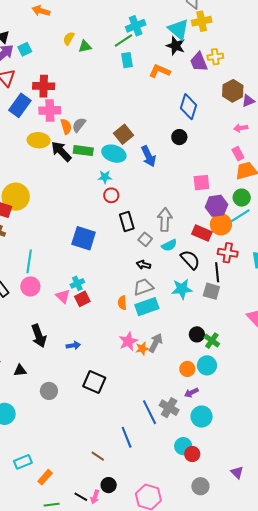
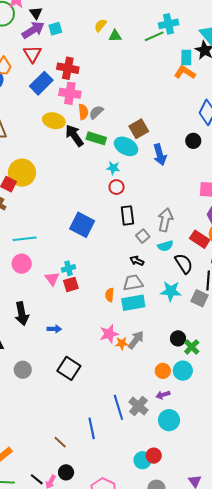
cyan rectangle: (127, 60) -> (186, 58), moved
cyan line: (29, 261) -> (25, 239), turned 65
cyan circle: (183, 446) -> (143, 460), moved

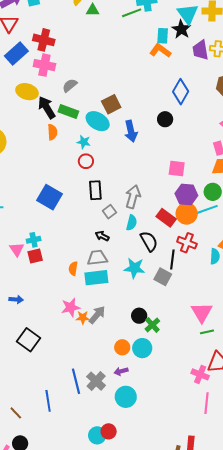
orange semicircle: (83, 112) -> (52, 132), moved
cyan semicircle: (165, 246) -> (132, 223), turned -63

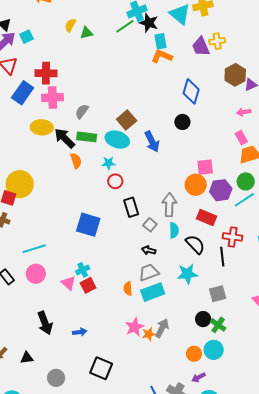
black star: (181, 29) -> (149, 23), moved
orange circle: (187, 214) -> (196, 185), moved
gray square: (163, 277) -> (218, 294), moved, turned -30

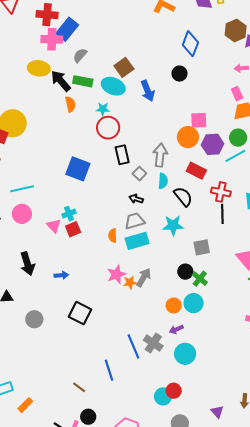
blue rectangle: (23, 93) -> (67, 29), moved
red circle: (115, 181) -> (108, 128), size x1.5
black line: (222, 257) -> (222, 214), moved

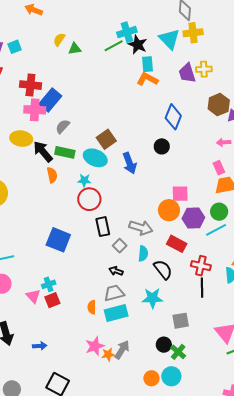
gray arrow: (160, 155) -> (141, 228), turned 100

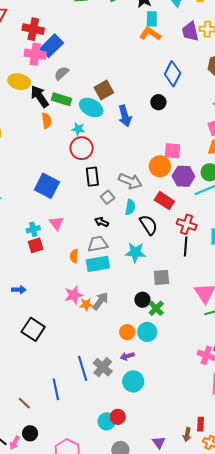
pink triangle: (33, 296) -> (56, 223), moved

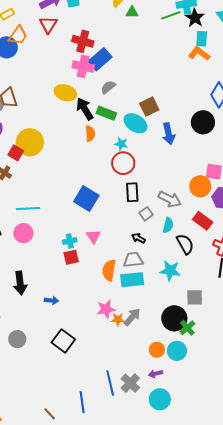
black circle: (158, 102) -> (203, 122), size x1.5
orange semicircle: (74, 256) -> (109, 270), size x1.5
black circle: (142, 300) -> (174, 318), size x1.6

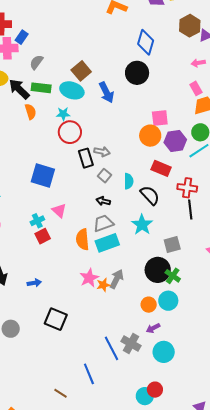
blue rectangle: (100, 59) -> (22, 37), size x0.6
gray arrow: (170, 199) -> (102, 152), moved, size x0.7
cyan star: (170, 271) -> (142, 225), turned -30

